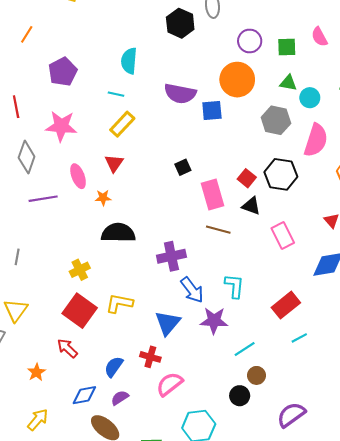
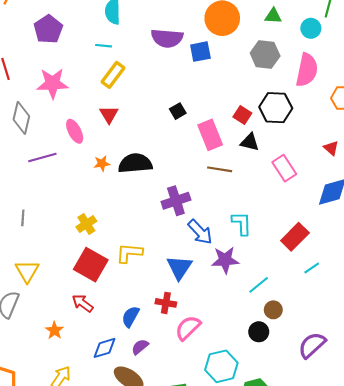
cyan circle: (310, 98) -> (311, 28), moved
orange star: (103, 198) -> (102, 163), moved
black semicircle: (118, 233) -> (135, 163), moved

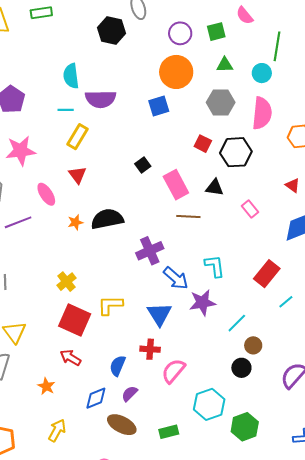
purple semicircle: (167, 38) -> (101, 99), moved
red square: (242, 115) -> (203, 144), moved
pink rectangle: (284, 168) -> (250, 209), size x0.7

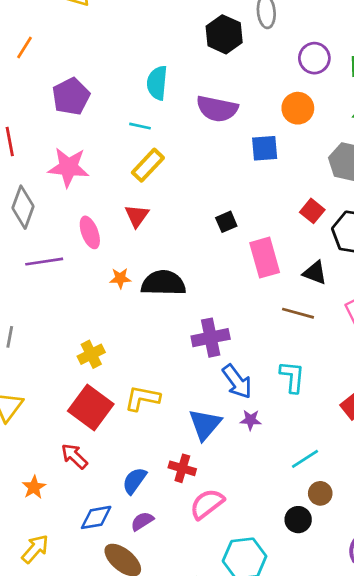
orange circle: (176, 72) -> (298, 108), size x0.7
purple semicircle: (101, 99) -> (217, 109), moved
brown line: (188, 216) -> (298, 313), moved
purple star: (202, 302) -> (251, 420), moved, size x0.6

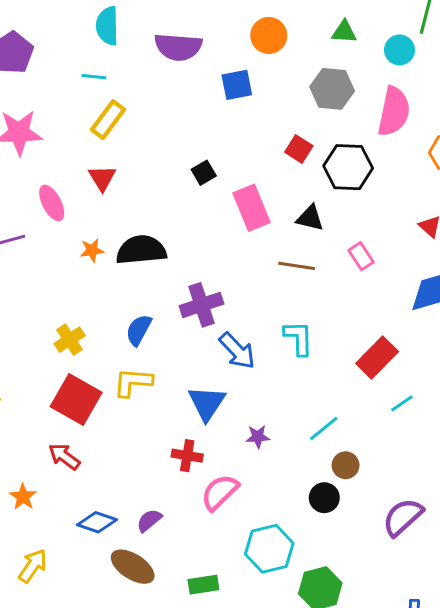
purple star: (251, 420) -> (258, 437), moved
blue semicircle: (134, 481) -> (139, 330), moved
blue diamond: (96, 517) -> (97, 522), turned 36

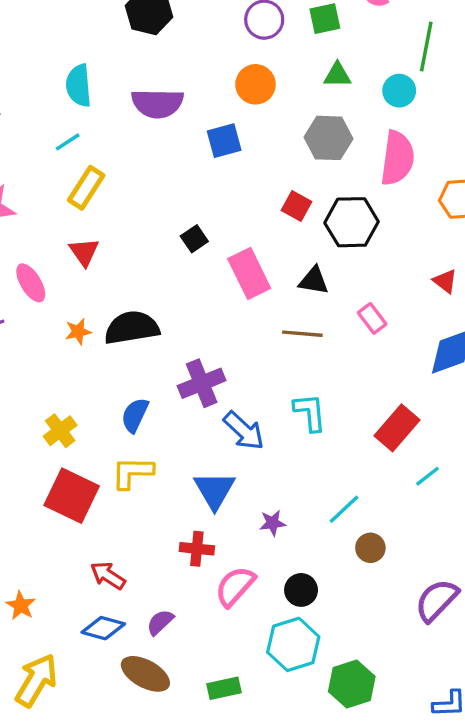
cyan line: (94, 77) -> (68, 142), turned -35
red arrow: (64, 456) -> (108, 575), moved
black circle: (324, 498) -> (301, 590), moved
yellow arrow: (33, 566) -> (36, 680), size x1.4

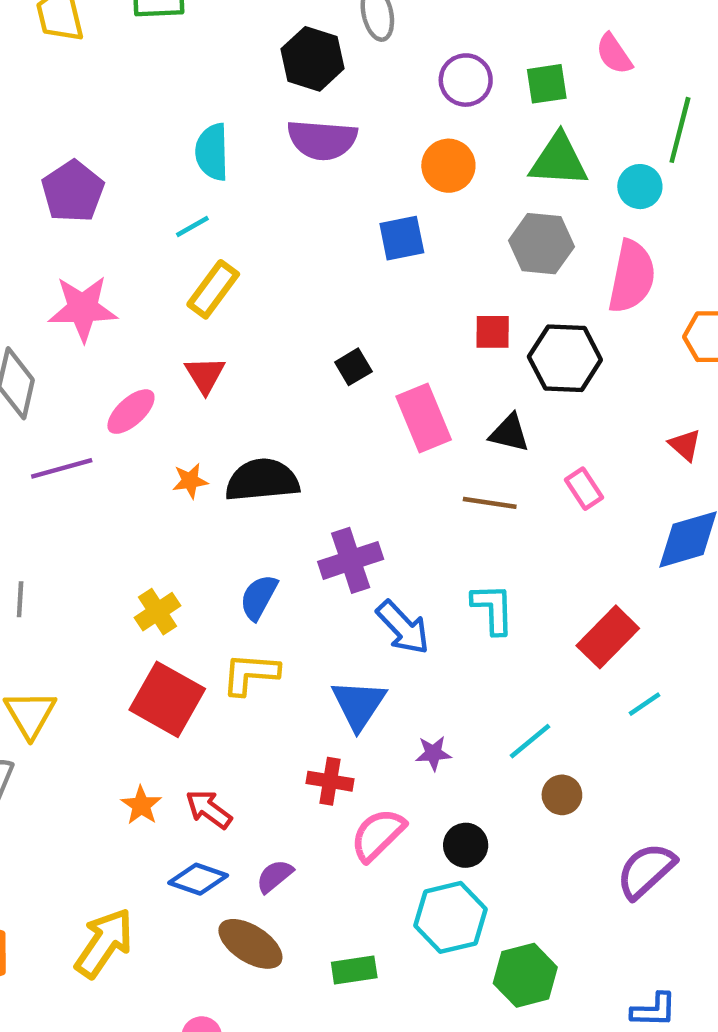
green triangle: (337, 75) -> (559, 160), size x1.6
purple semicircle: (157, 103) -> (322, 140), moved
red square: (296, 206) -> (493, 332), turned -32
pink ellipse: (31, 283) -> (131, 412), turned 75
orange star: (21, 605) -> (141, 805), moved

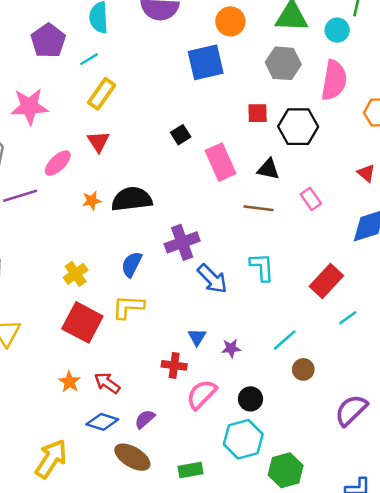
purple pentagon: (73, 191) -> (48, 41), moved
blue square: (402, 238) -> (206, 62), size x1.4
blue triangle: (359, 704) -> (197, 337), moved, size x0.6

